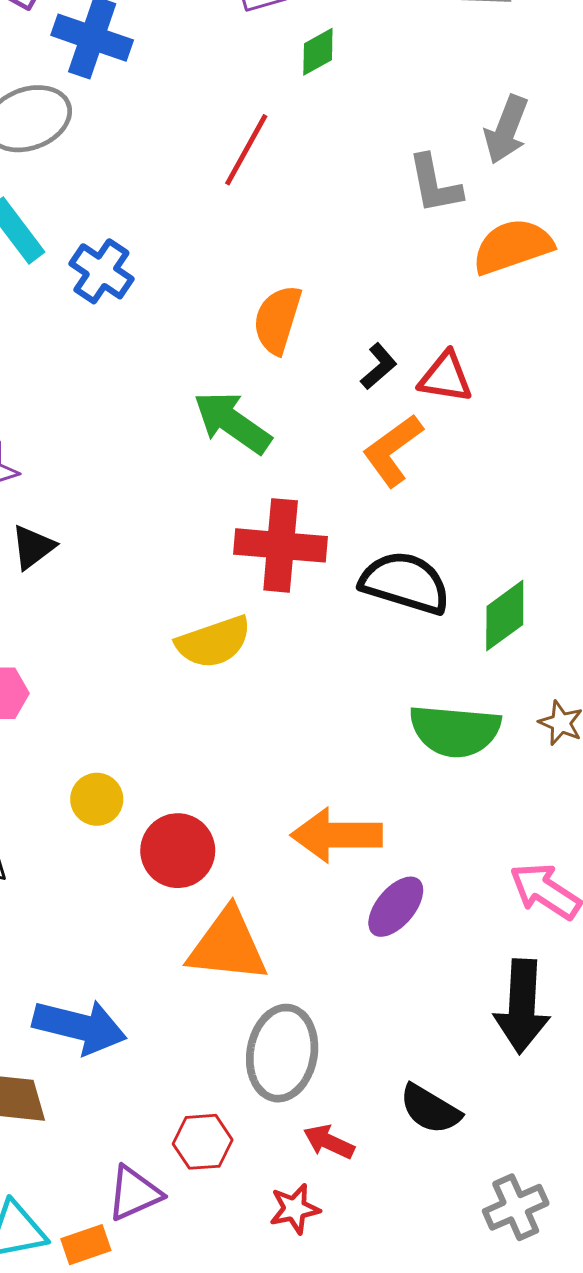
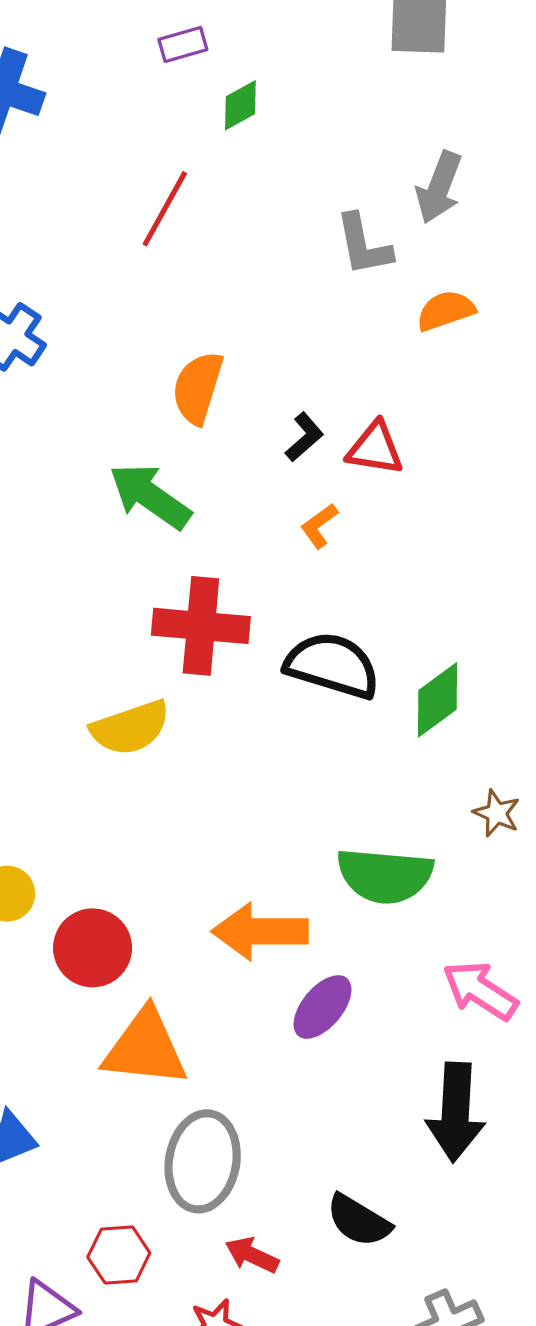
orange semicircle: (513, 246) -> (446, 311), size x0.7
orange L-shape: (393, 450) -> (319, 526), size x0.6
green semicircle: (455, 731) -> (385, 876), moved

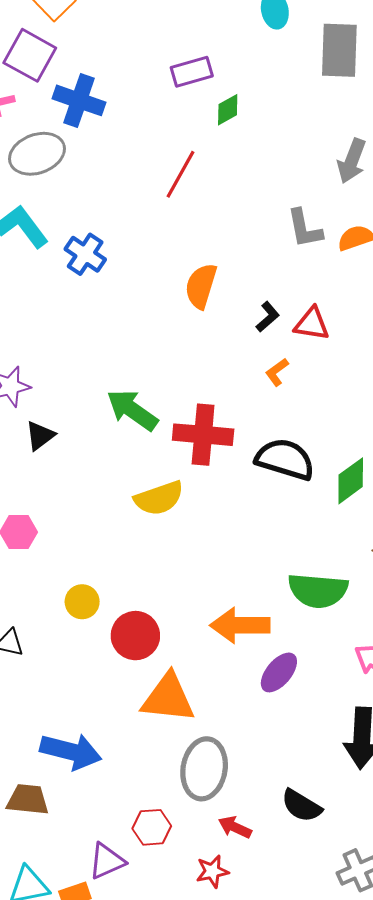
purple rectangle: (183, 44) -> (192, 72), size x1.4
gray L-shape: (364, 245) -> (305, 229), moved
green arrow: (150, 496) -> (132, 410), moved

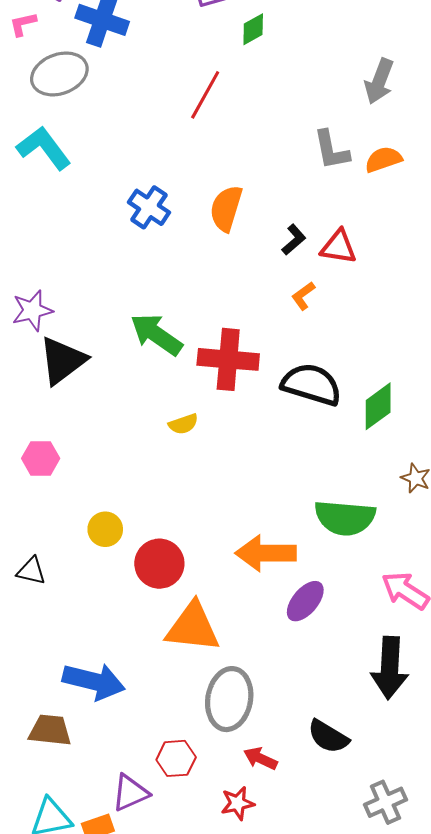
blue cross: (85, 254) -> (149, 207), moved
black triangle: (40, 436) -> (63, 360), size x1.6
yellow semicircle: (159, 498) -> (183, 424), size x0.6

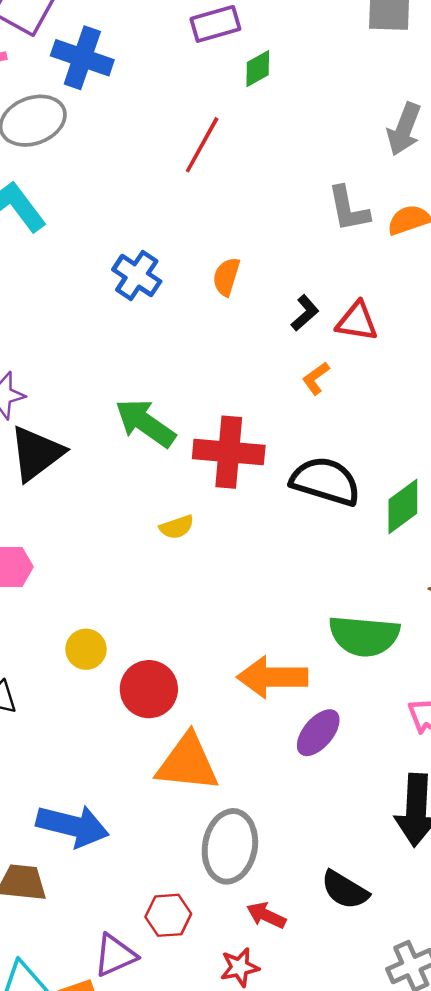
orange semicircle: (226, 208) -> (226, 277), size x0.7

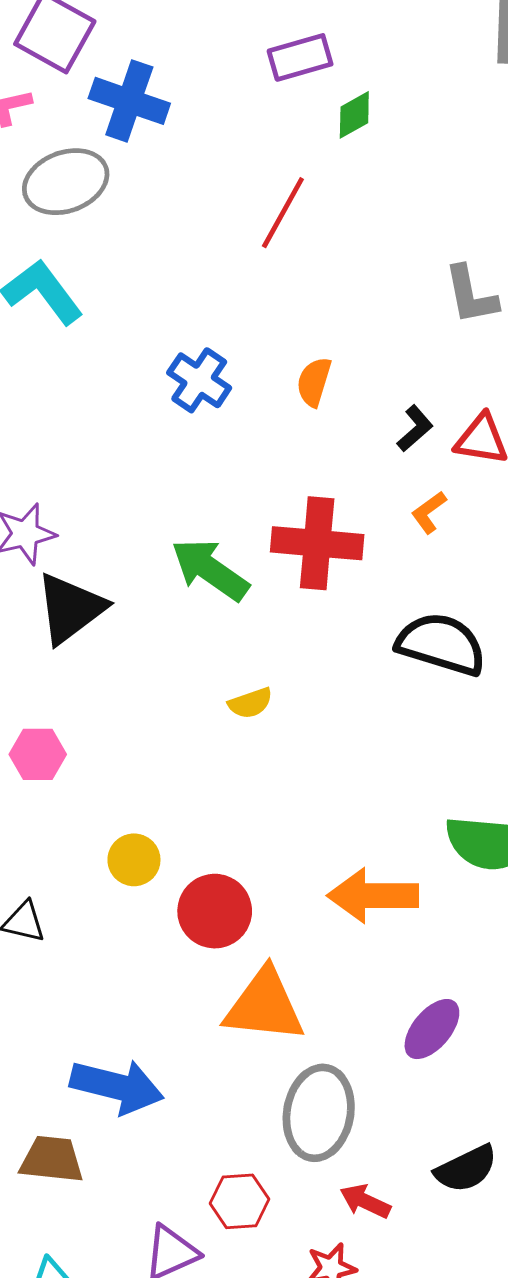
red cross: (229, 452) -> (317, 543), moved
purple ellipse: (318, 733) -> (432, 1029), moved
black semicircle: (345, 890) -> (466, 1169), turned -57

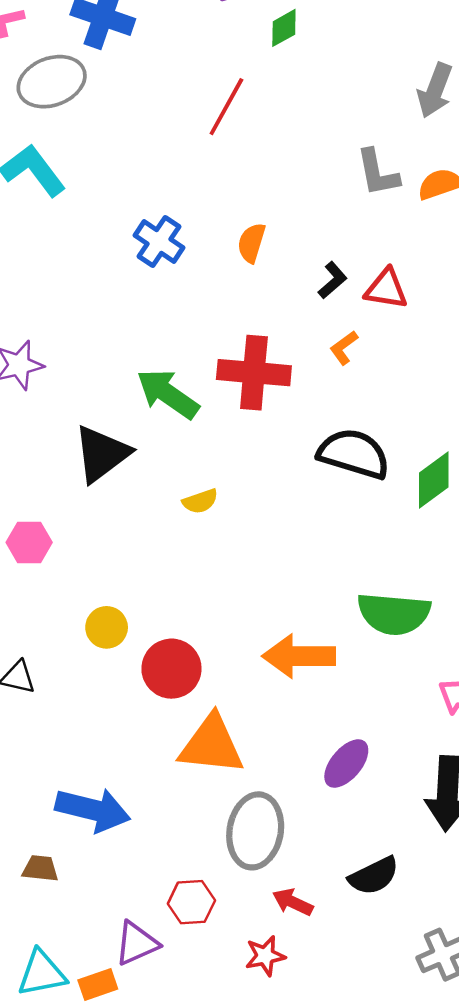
black triangle: (70, 608) -> (102, 454), moved
brown trapezoid: (52, 1159) -> (40, 868), size x0.7

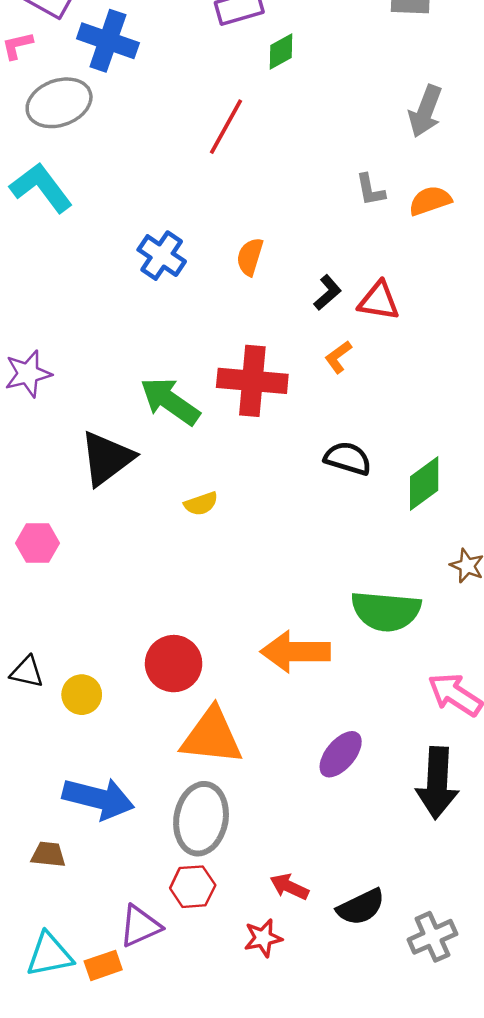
gray L-shape: (378, 173) -> (370, 190), size x0.7
black semicircle: (354, 454) -> (348, 458), size x0.7
yellow circle: (107, 627) -> (82, 695), moved
gray ellipse: (255, 831) -> (201, 819), moved
black semicircle: (374, 876) -> (361, 907), moved

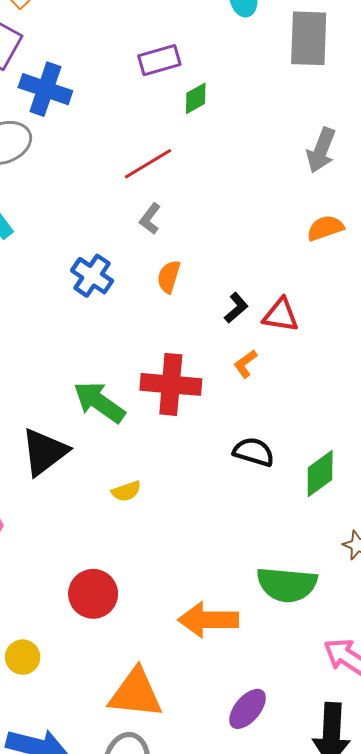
red line: (226, 127) -> (148, 164), turned 30
gray L-shape: (370, 190) -> (150, 219), moved, turned 48
red circle: (174, 664) -> (93, 594), moved

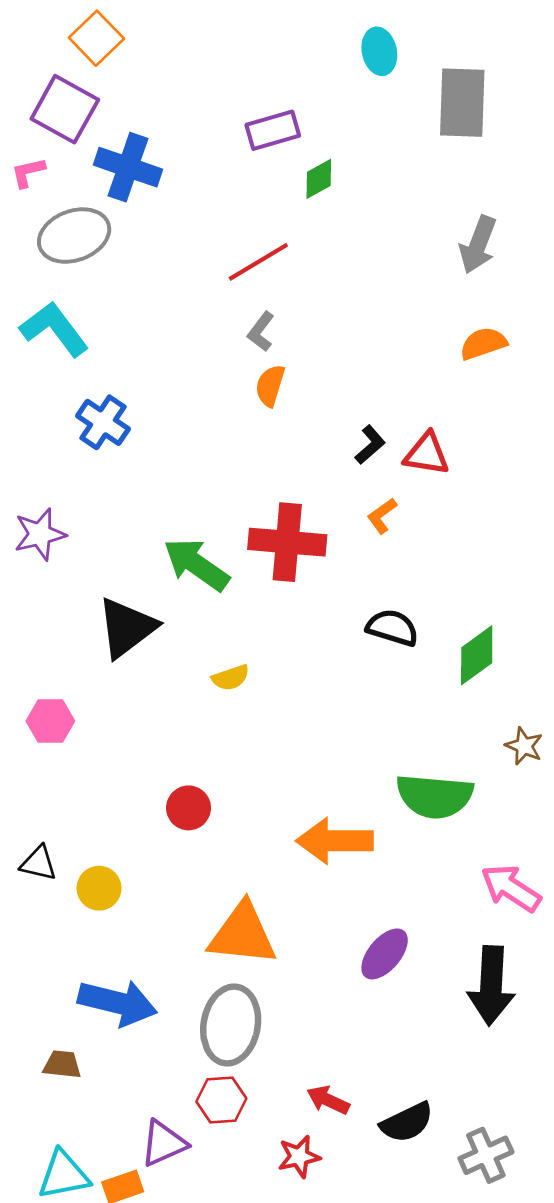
blue cross: (92, 276) -> (103, 422), moved
orange semicircle: (169, 277) -> (270, 386), moved
red circle: (93, 594) -> (189, 808), size x0.7

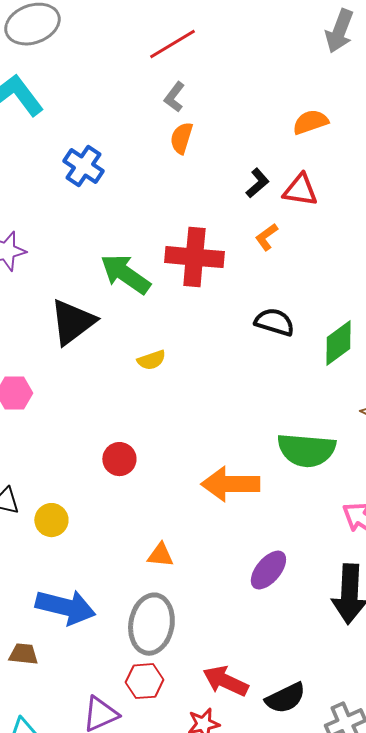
orange semicircle: (483, 343) -> (310, 122), moved
blue cross: (103, 422) -> (83, 166), moved
orange triangle: (242, 934) -> (160, 555), size x0.5
red arrow: (328, 1100) -> (225, 681), size x1.4

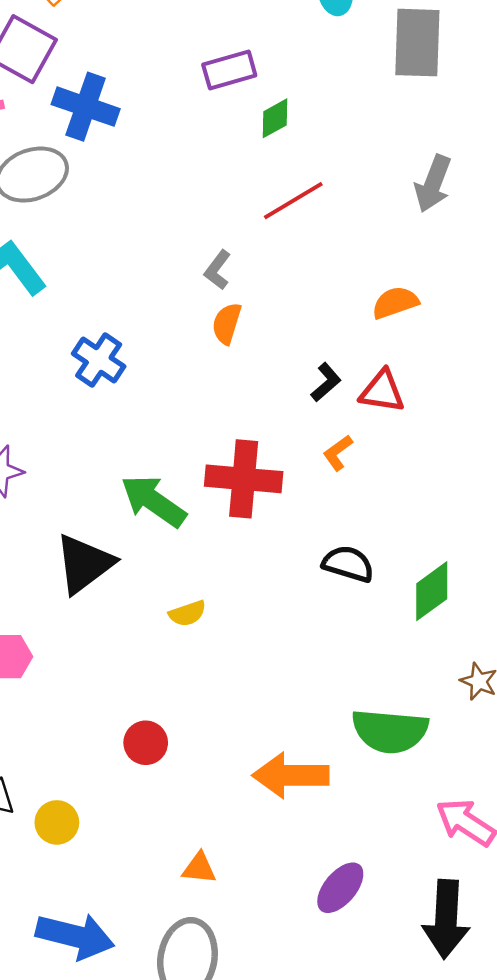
red line: (172, 44) -> (293, 201), moved

